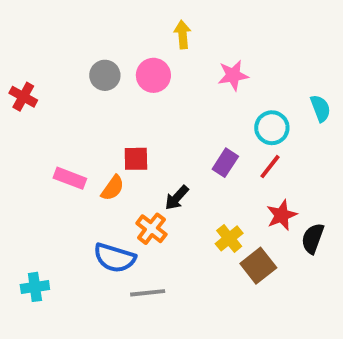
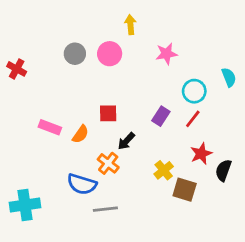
red square: (136, 159) -> (108, 113), moved
brown square: (258, 266) -> (185, 190), turned -35
cyan cross: (35, 287) -> (25, 205), size x1.5

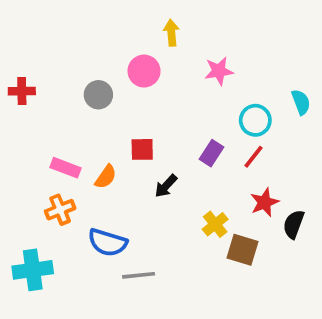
gray circle: (75, 54) -> (98, 95), moved
red cross: (17, 69) -> (22, 91), turned -30
orange cross: (108, 163) -> (60, 210), moved, turned 30

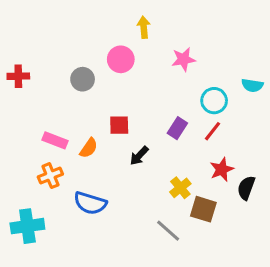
cyan semicircle: (301, 102) -> (252, 85), turned 120
gray line: (139, 275) -> (168, 231), moved, turned 48

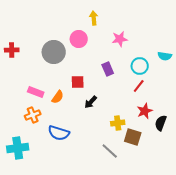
gray circle: (83, 79) -> (54, 52), size x1.5
purple rectangle: (177, 128) -> (108, 69), moved, turned -56
yellow cross: (180, 188) -> (118, 123), turned 32

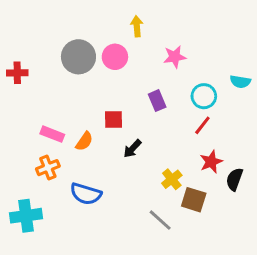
gray circle: (54, 52) -> (78, 57), moved
yellow cross: (118, 123) -> (172, 179), turned -32

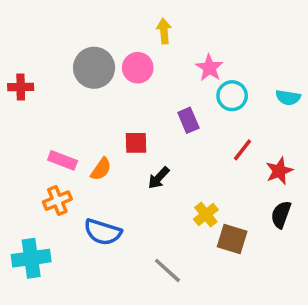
pink star: (175, 57) -> (209, 68), turned -30
cyan circle: (204, 96) -> (232, 96), moved
red star: (211, 162) -> (279, 171), moved
gray line: (160, 220) -> (167, 270), moved

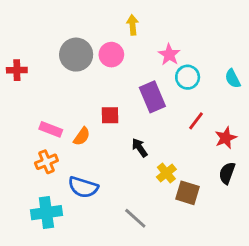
cyan semicircle: (288, 97) -> (233, 79), turned 54
purple rectangle: (188, 120) -> (152, 97), size x1.5
black arrow: (159, 178) -> (140, 148), moved, turned 102
cyan cross: (31, 258) -> (46, 213), moved

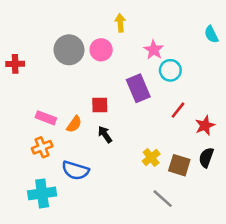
cyan semicircle: (233, 79) -> (211, 34), moved
black arrow: (140, 148) -> (105, 134), moved
brown square: (188, 193) -> (179, 165), moved
gray line: (135, 218) -> (163, 199), moved

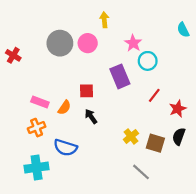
red cross: (15, 64) -> (13, 55), turned 32

